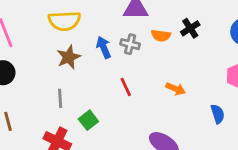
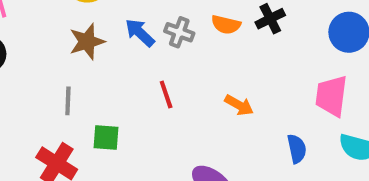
blue arrow: (104, 47) -> (140, 33), turned -30
green square: (88, 120) -> (106, 137), turned 36

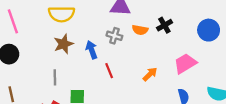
blue arrow: (140, 33) -> (92, 50), moved, turned 30
pink trapezoid: (331, 96) -> (185, 63), moved, turned 55
orange arrow: (239, 105) -> (150, 74), turned -70

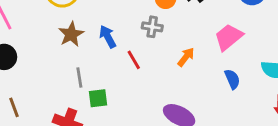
gray cross: (114, 36) -> (152, 27), moved
gray line: (55, 77) -> (79, 77), moved

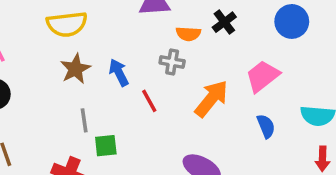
orange arrow: (186, 57) -> (211, 99), size x1.6

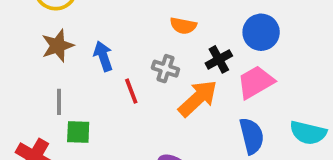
blue circle: (292, 21) -> (261, 32), moved
black cross: (224, 22) -> (219, 59), moved
gray cross: (172, 62) -> (165, 69), moved
blue semicircle: (266, 126) -> (252, 136), size x1.4

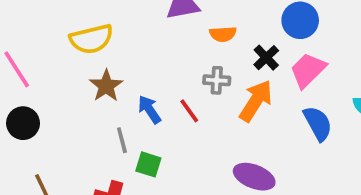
blue arrow: (103, 56) -> (149, 109), moved
green square: (78, 132) -> (148, 164), turned 30

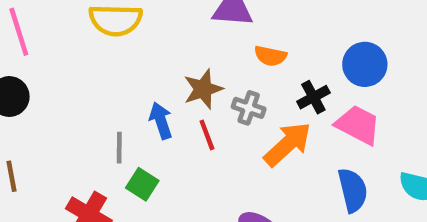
pink trapezoid: (308, 70) -> (358, 125), turned 57
brown star: (106, 86) -> (203, 89), moved

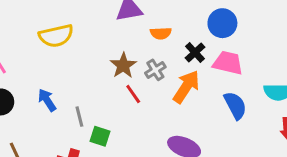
gray cross: (249, 108) -> (155, 70), turned -36
blue arrow: (161, 121) -> (47, 100), moved

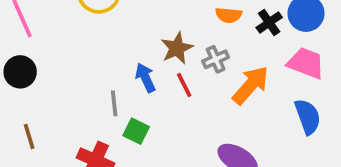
black cross: (195, 52) -> (269, 23), moved
blue arrow: (47, 100) -> (145, 78), moved

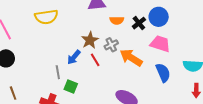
blue arrow: (145, 78) -> (74, 57), turned -112
orange arrow: (251, 85) -> (131, 58), turned -95

